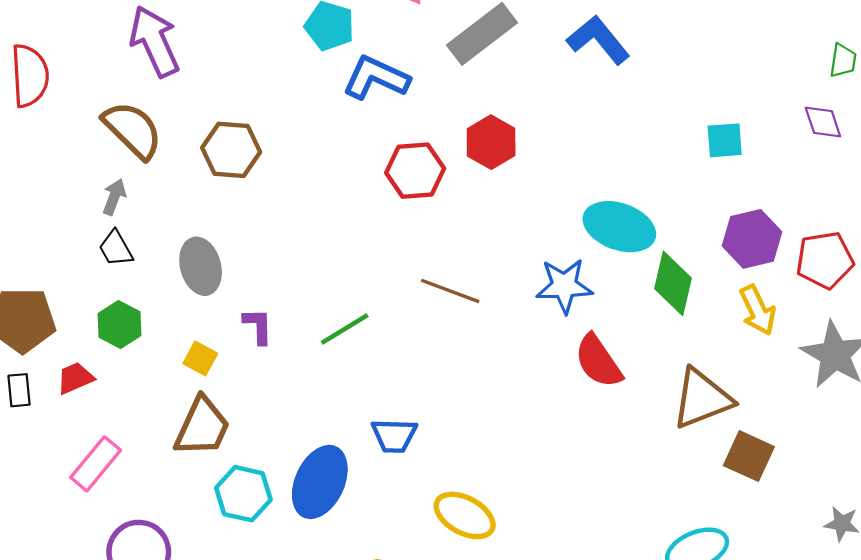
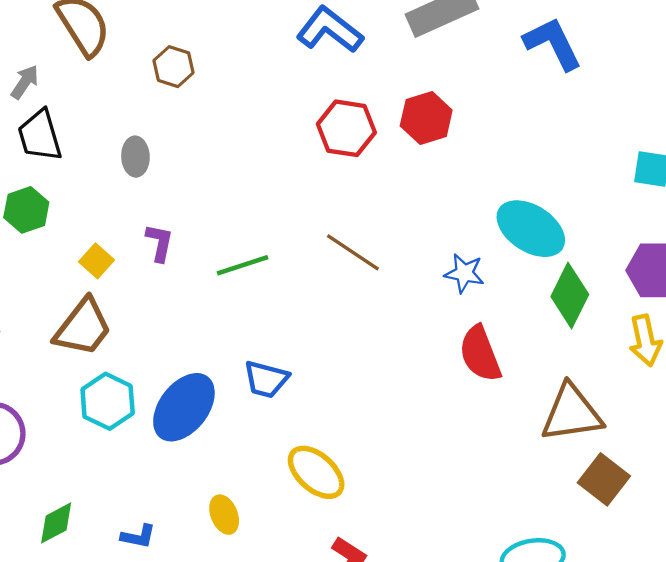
brown hexagon: (231, 150) -> (174, 67), size x0.7
gray arrow: (114, 197) -> (25, 82), moved
black trapezoid: (116, 248) -> (40, 136), size x1.4
gray ellipse: (201, 266) -> (135, 157), moved, size x0.7
blue star: (564, 286) -> (464, 273), size x0.7

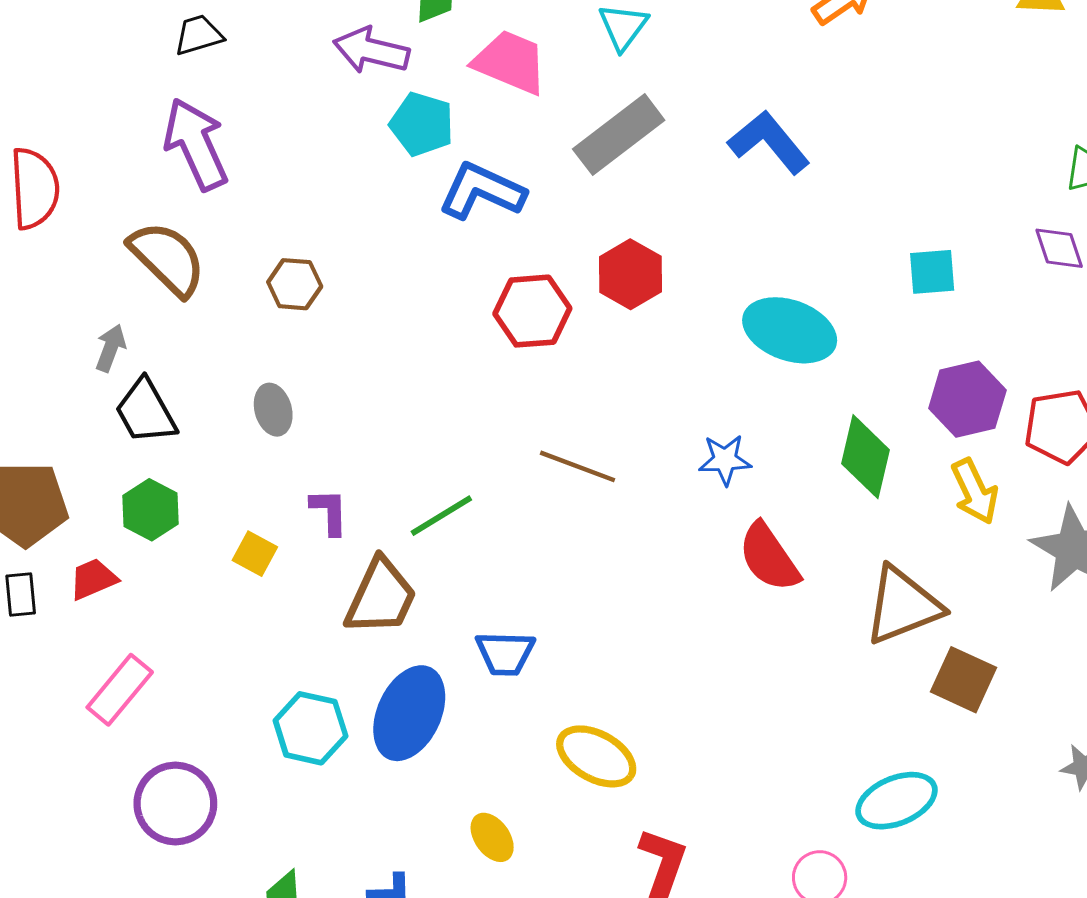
cyan ellipse: (531, 229) -> (790, 330), moved
brown trapezoid: (83, 327) -> (381, 597), moved

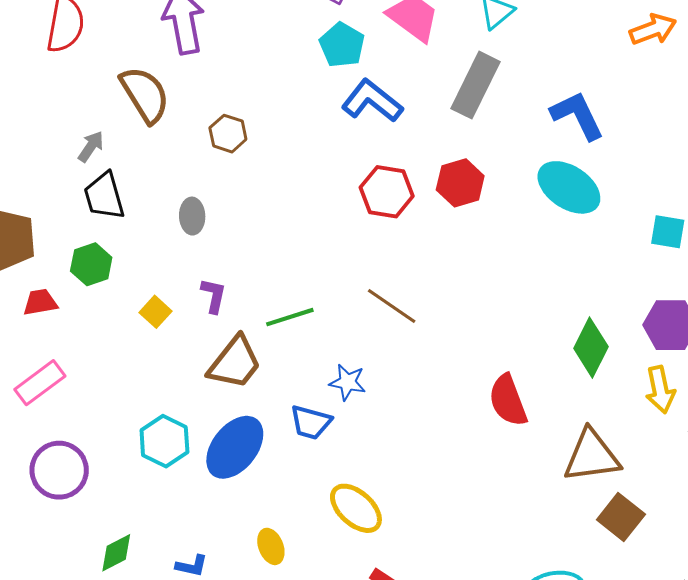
gray rectangle: (619, 135) -> (475, 85), turned -40
cyan ellipse: (790, 330) -> (569, 187), moved
blue star: (725, 460) -> (348, 382), moved

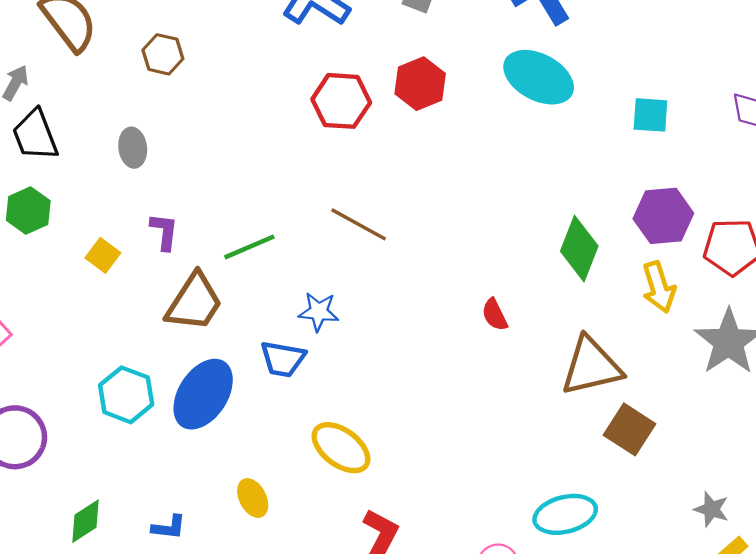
red semicircle: (508, 400) -> (495, 315), size x0.6

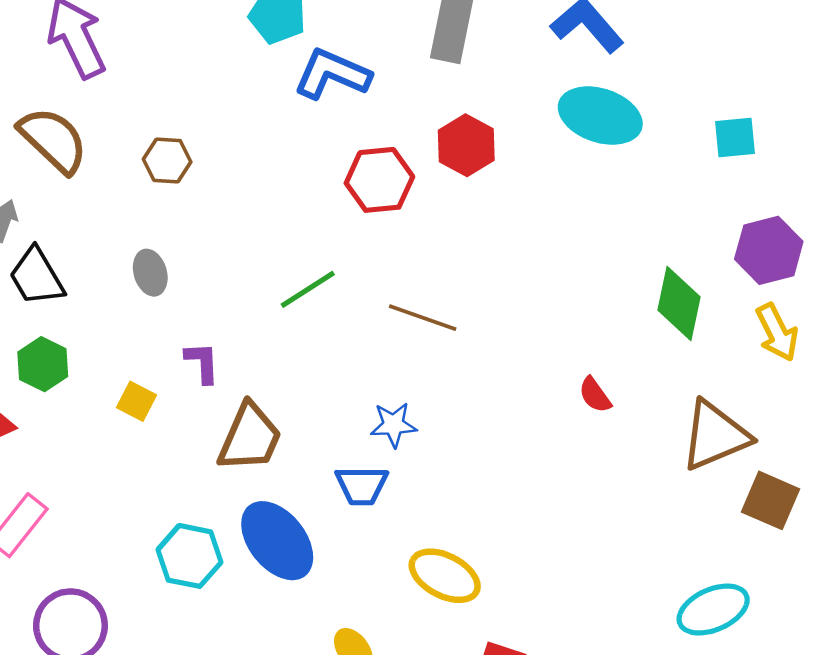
green line: (249, 247) -> (308, 289), moved
blue ellipse: (203, 394) -> (277, 541), turned -62

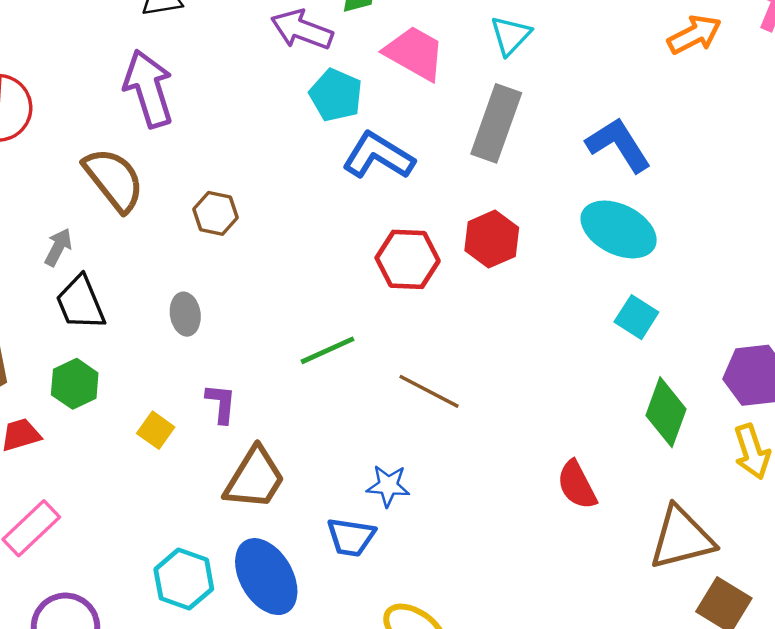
cyan square: (735, 138) -> (636, 317), moved, turned 30
red semicircle: (595, 395) -> (577, 485), size x1.4

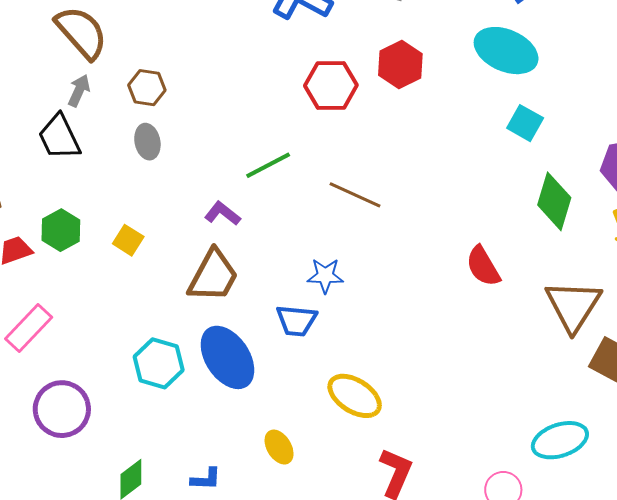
brown hexagon: (216, 213) -> (147, 88), moved
gray arrow: (58, 247) -> (79, 90), moved
green hexagon: (75, 384) -> (61, 230), moved
purple L-shape: (221, 403) -> (222, 214), moved, turned -54
brown triangle: (682, 538) -> (573, 306), turned -40

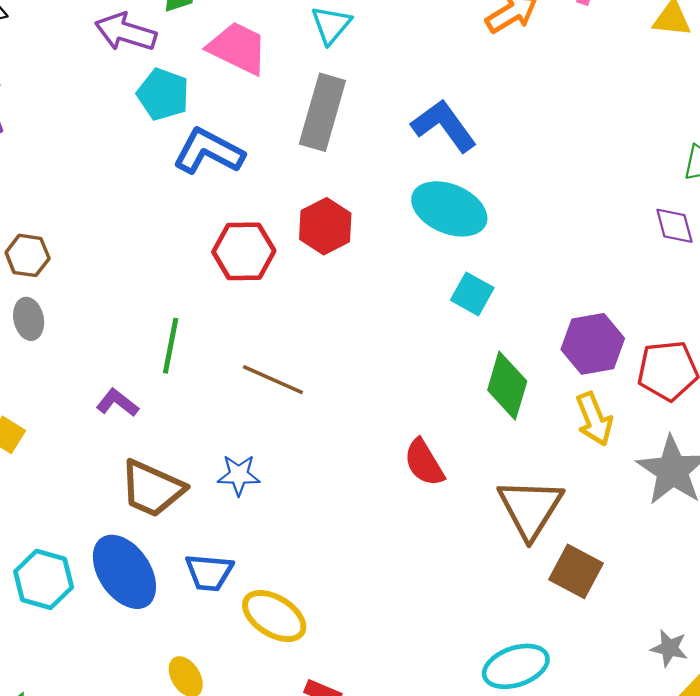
green line: (268, 165) -> (171, 346), turned -51
brown trapezoid: (213, 276) -> (152, 489), moved, turned 86
blue trapezoid: (296, 321) -> (209, 572), moved

